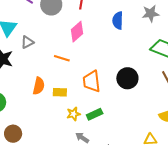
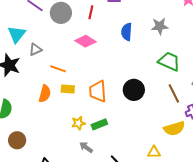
pink diamond: (77, 32) -> (85, 41), turned 70
orange line: (62, 58) -> (58, 69), moved
yellow rectangle: (60, 92) -> (68, 89), moved

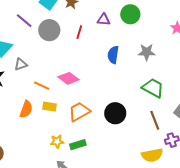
pink diamond: (85, 41) -> (69, 78), moved
orange trapezoid: (98, 91) -> (79, 112), turned 60

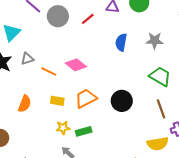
red line: (79, 32) -> (88, 19), turned 32
gray triangle: (21, 64) -> (27, 59), moved
yellow rectangle: (50, 107) -> (57, 101), moved
orange semicircle: (26, 109) -> (25, 104), moved

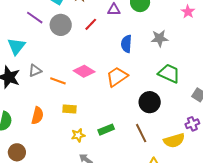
orange trapezoid: (86, 98) -> (117, 77), moved
black circle: (122, 101) -> (150, 102), moved
brown line: (161, 109) -> (141, 133), moved
green rectangle: (84, 131) -> (106, 130), moved

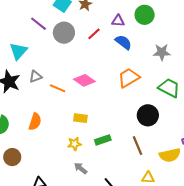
blue semicircle: (126, 44) -> (123, 42), moved, turned 120
orange trapezoid: (117, 77) -> (129, 78), moved
yellow rectangle: (70, 109) -> (80, 118), moved

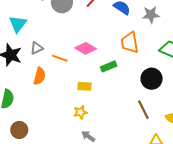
gray star: (162, 52) -> (151, 15), moved
orange trapezoid: (129, 78) -> (130, 43), turned -65
orange semicircle: (35, 122) -> (40, 76), moved
green rectangle: (103, 140) -> (109, 66), moved

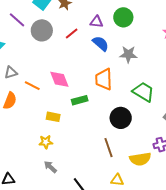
pink diamond: (86, 48) -> (59, 79), turned 30

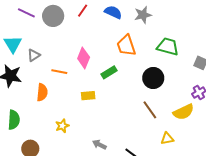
gray triangle: (11, 73) -> (34, 55), moved
pink diamond: (59, 79) -> (84, 58), turned 60
yellow star: (46, 142) -> (62, 126), moved

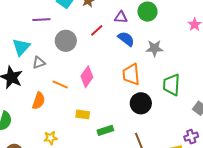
purple line: (26, 13) -> (41, 20), turned -42
gray circle: (53, 16) -> (66, 41), moved
green trapezoid: (168, 47) -> (171, 85), turned -115
green rectangle: (109, 72) -> (105, 130), moved
black circle: (153, 78) -> (141, 103), moved

